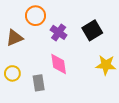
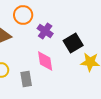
black square: (92, 30) -> (73, 43), moved

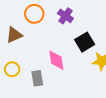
purple cross: (45, 31) -> (65, 16), moved

